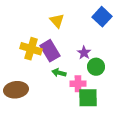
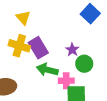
yellow triangle: (57, 21) -> (23, 18), moved
green arrow: (59, 73) -> (47, 70), size x1.5

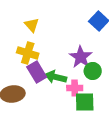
purple rectangle: (38, 48) -> (37, 72), moved
purple star: (72, 50) -> (81, 57), size x1.6

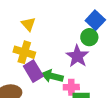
green circle: (93, 71) -> (89, 37), moved

